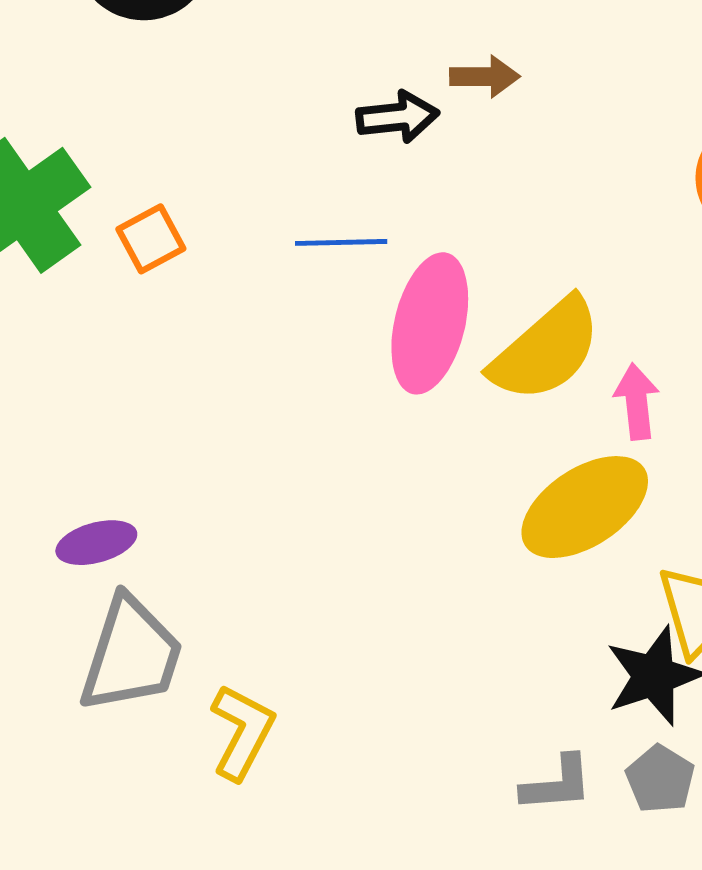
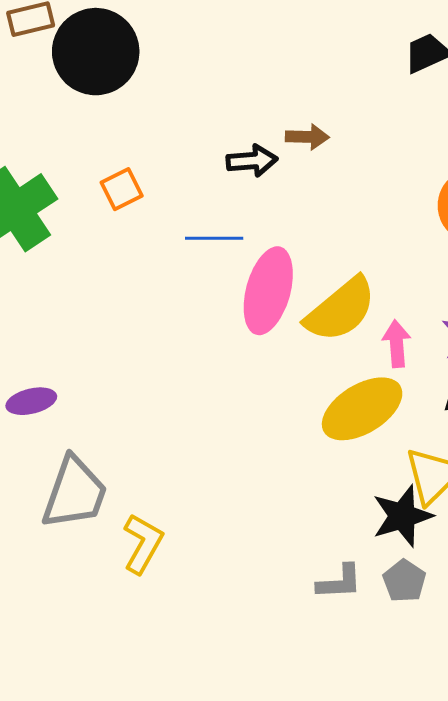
orange square: (151, 239) -> (122, 189), moved
purple ellipse: (96, 543) -> (31, 401), moved

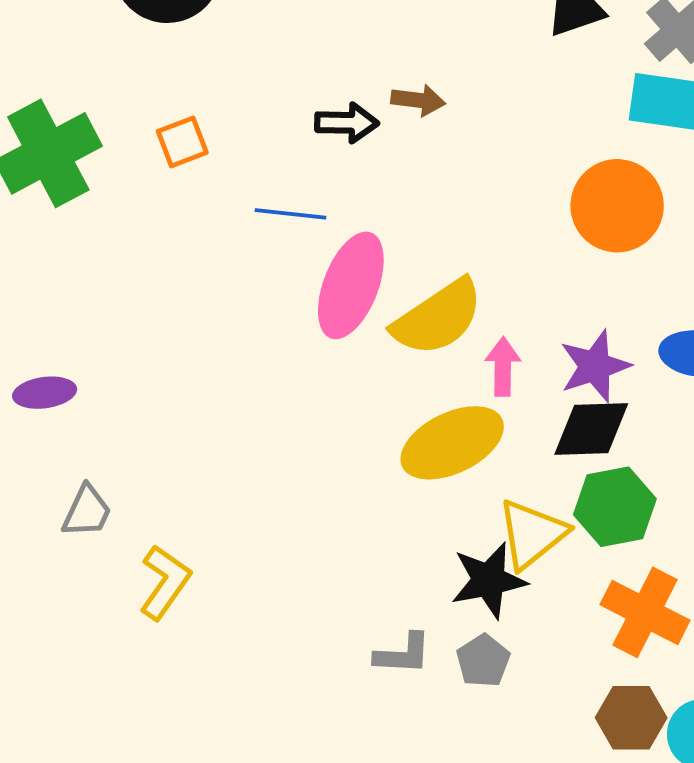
gray trapezoid: (75, 493) -> (87, 511), size x0.6

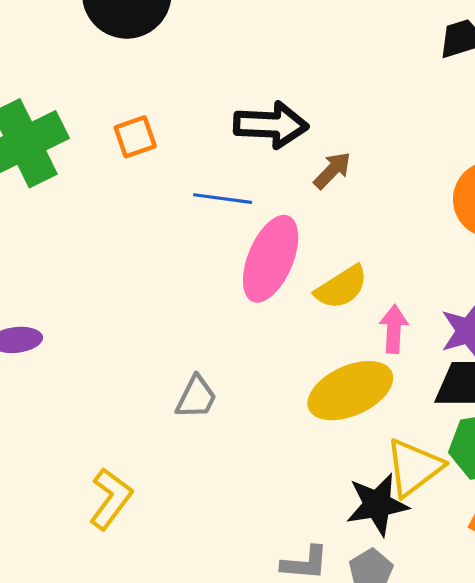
brown arrow: (418, 100) -> (332, 170), moved, turned -54
black arrow: (347, 123) -> (271, 125), size x1.4
yellow semicircle: (438, 318) -> (341, 287), size x0.7
gray trapezoid: (87, 511) -> (196, 397), moved

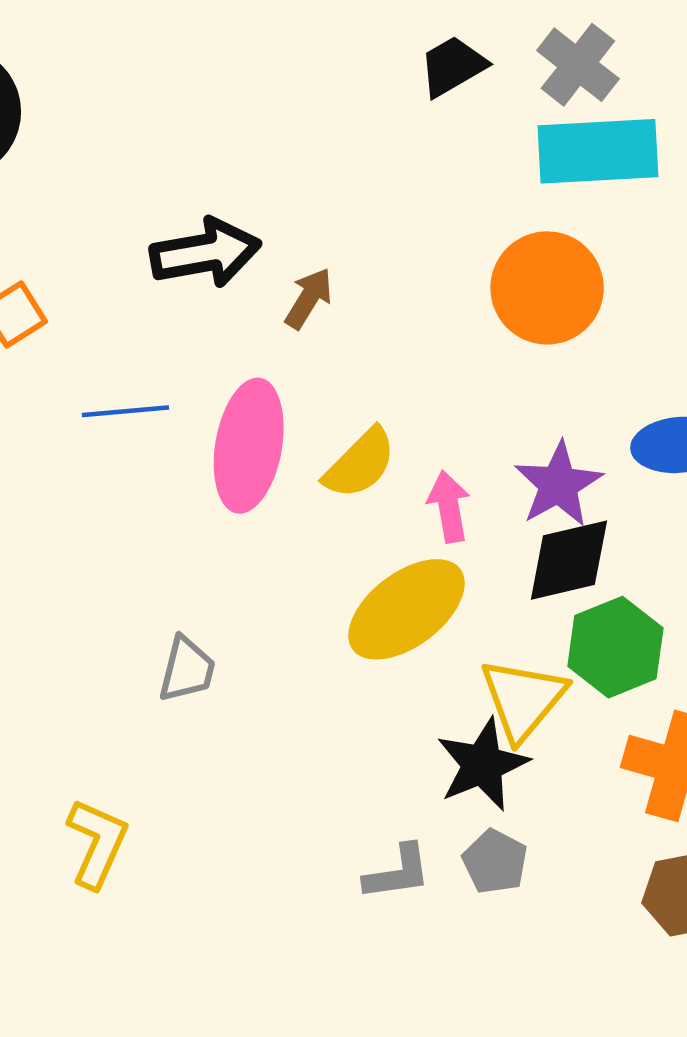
blue line: (223, 199) -> (125, 411), moved

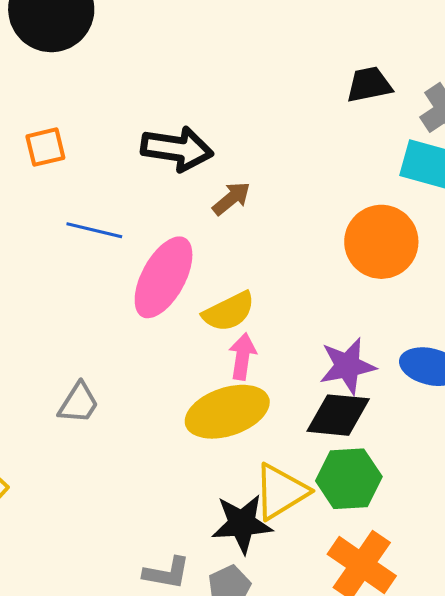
pink arrow: (449, 507) -> (243, 356), moved

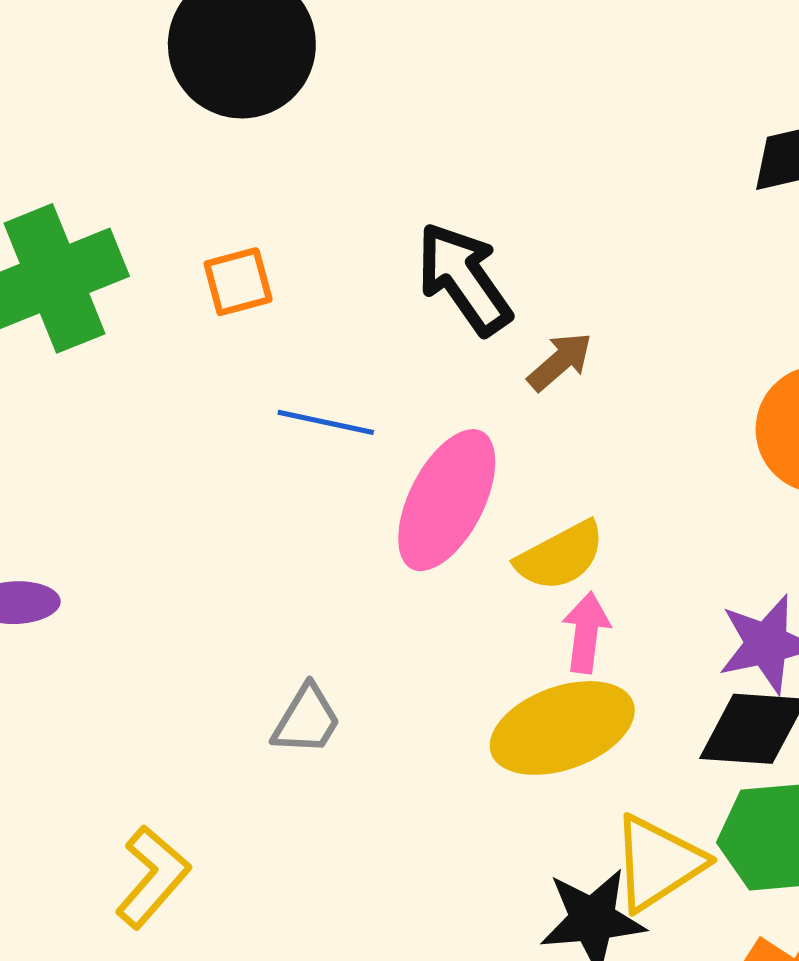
black arrow: (177, 149) -> (464, 279), turned -132

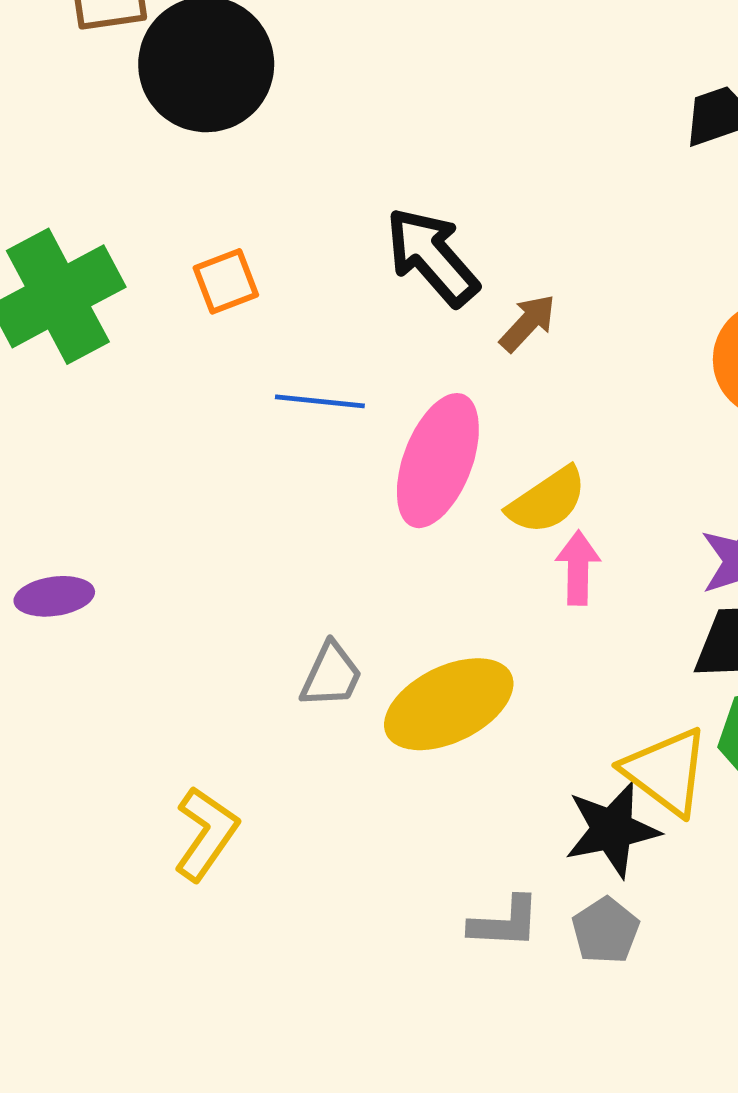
yellow ellipse: (562, 728) -> (449, 704), moved
yellow triangle: (658, 863) -> (666, 771), turned -44

